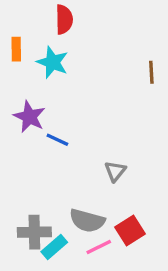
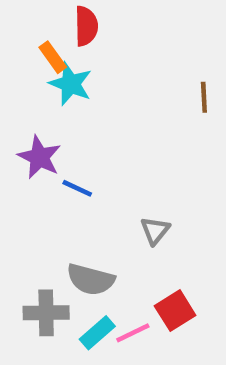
orange rectangle: (16, 49) -> (53, 57), moved, turned -35
gray semicircle: (87, 221) -> (91, 279), moved
cyan rectangle: (54, 247) -> (97, 333), moved

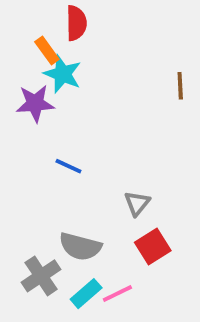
purple star: (39, 157) -> (35, 103), moved, turned -30
red square: (175, 311) -> (153, 247), moved
gray cross: (46, 313) -> (41, 276), turned -33

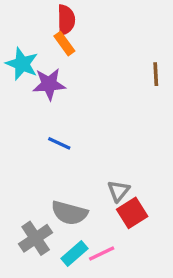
orange rectangle: (47, 50) -> (64, 44), moved
cyan star: (63, 74) -> (22, 64), moved
purple star: (35, 103) -> (49, 84), moved
gray triangle: (137, 203) -> (119, 191), moved

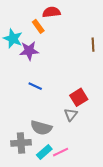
red semicircle: (66, 20) -> (51, 12), moved, turned -96
red square: (132, 213) -> (79, 97), moved
gray cross: (36, 238) -> (21, 143), turned 30

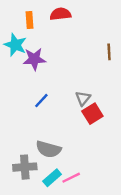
orange rectangle: (38, 26) -> (30, 20), moved, turned 32
blue line: (35, 86) -> (41, 101), turned -72
gray triangle: (71, 115) -> (83, 98), moved

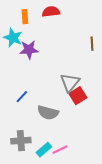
gray triangle: (83, 98) -> (70, 83), size x1.5
blue line: (41, 101) -> (22, 97), moved
gray semicircle: (49, 149) -> (48, 113), moved

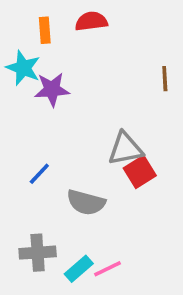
gray triangle: (70, 83) -> (125, 149), turned 40

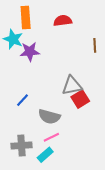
red semicircle: (91, 21) -> (63, 21), moved
orange rectangle: (45, 30) -> (26, 18), size x1.5
pink line: (107, 269) -> (51, 137), moved

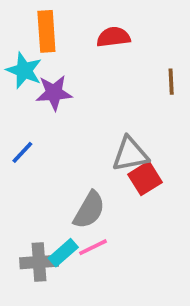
blue line: (22, 100) -> (22, 152), moved
gray semicircle: (49, 117) -> (89, 210), turned -75
cyan rectangle: (45, 155) -> (63, 253), moved

